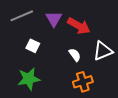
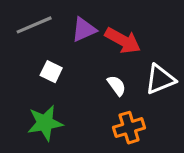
purple triangle: (54, 19) -> (84, 30), turned 36

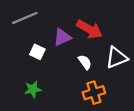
purple triangle: (84, 30) -> (62, 37), moved
green star: (45, 123) -> (33, 89), size x0.7

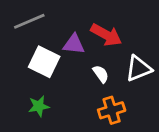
purple triangle: (62, 37) -> (74, 44), turned 30
white square: (37, 52) -> (44, 62), size x1.6

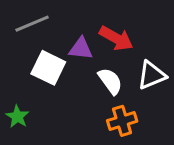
white semicircle: (101, 74) -> (110, 81), size x1.4
green star: (39, 106) -> (17, 117), moved, turned -30

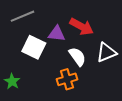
orange cross: (122, 121) -> (67, 79), moved

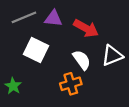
purple triangle: (57, 34) -> (53, 18), moved

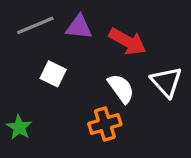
white square: (36, 50) -> (53, 74), size x0.7
white triangle: (112, 56) -> (166, 82), turned -50

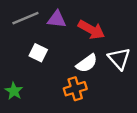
white semicircle: (121, 88) -> (87, 63), turned 90

